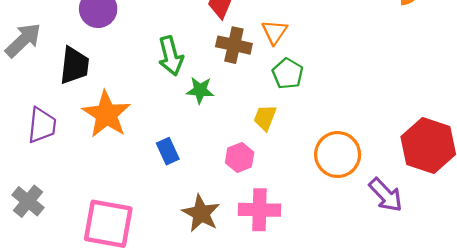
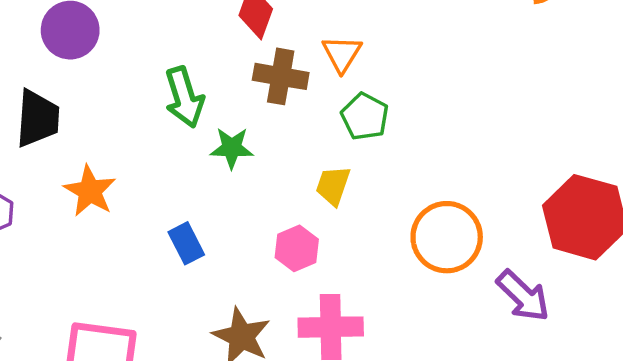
orange star: (106, 114) -> (90, 191), size x0.7

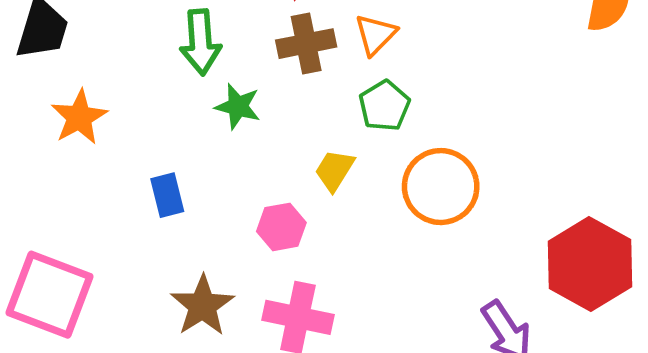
brown cross: (281, 76) -> (306, 44), turned -34
orange circle: (447, 237) -> (441, 187), moved

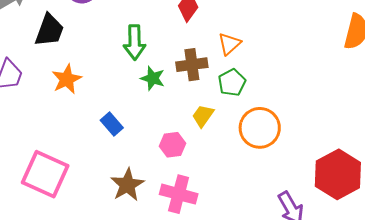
brown cross: (306, 44) -> (192, 65), moved
blue rectangle: (167, 195) -> (112, 124), turned -30

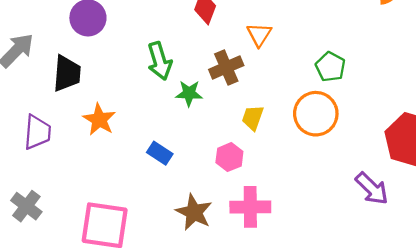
green pentagon: (232, 82) -> (330, 67), moved

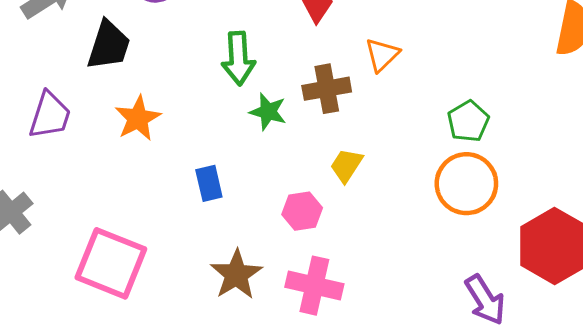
orange circle: (316, 114) -> (466, 184), moved
blue rectangle: (160, 153) -> (209, 183), turned 30

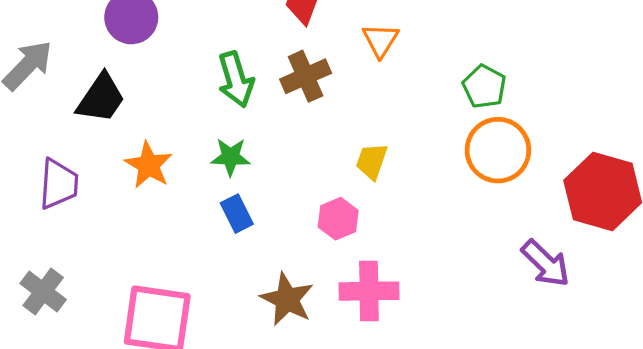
black trapezoid: (109, 45) -> (101, 98), turned 30
brown cross: (327, 89) -> (306, 76), moved
green star: (268, 112) -> (231, 157), moved

